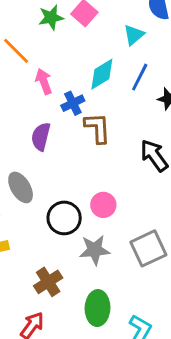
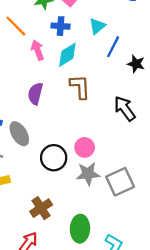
cyan triangle: (134, 35) -> (97, 26), moved
cyan diamond: (102, 74) -> (67, 55), moved
blue cross: (73, 103) -> (61, 26), moved, turned 30
gray star: (95, 250) -> (88, 174), moved

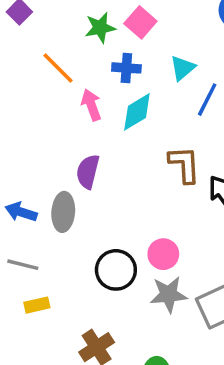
brown L-shape: (80, 87) -> (184, 165), moved
gray ellipse: (19, 134) -> (63, 212), moved, turned 35

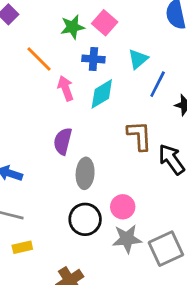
gray ellipse: (63, 212) -> (85, 173), moved

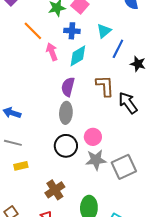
purple semicircle: (63, 141) -> (68, 87), moved

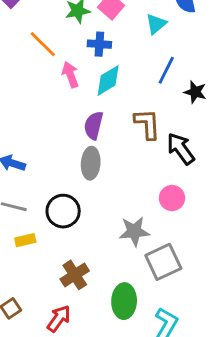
cyan triangle: (104, 31) -> (156, 24), moved
pink circle: (93, 137) -> (172, 198), moved
black circle: (66, 146) -> (63, 211), moved
gray square: (124, 167) -> (163, 262), moved

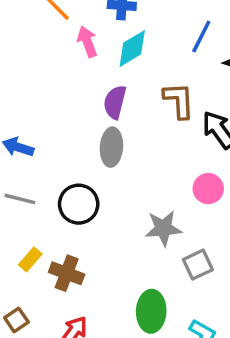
yellow rectangle: (25, 240) -> (30, 259), moved, turned -36
gray square: (163, 262) -> (198, 265), size x0.7
brown cross: (75, 275) -> (67, 273), moved, turned -36

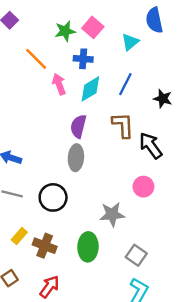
blue line: (201, 36) -> (125, 84), moved
gray square: (198, 265) -> (136, 255), moved, turned -30
green ellipse: (151, 311) -> (88, 247), moved

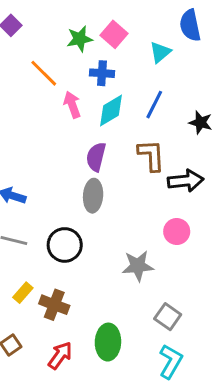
black arrow: (151, 146) -> (186, 181), turned 120
green ellipse: (88, 247) -> (108, 342), moved

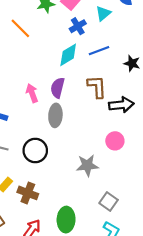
blue cross: (102, 73) -> (78, 26), moved, turned -35
pink arrow: (72, 105) -> (32, 93), moved
blue line: (154, 105) -> (99, 51), turned 42

